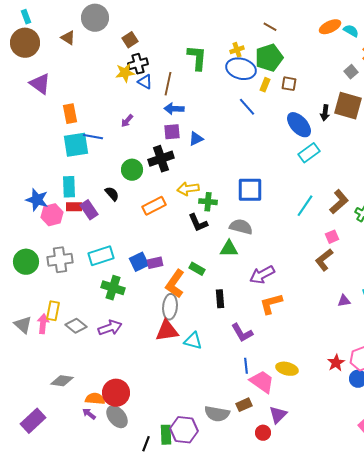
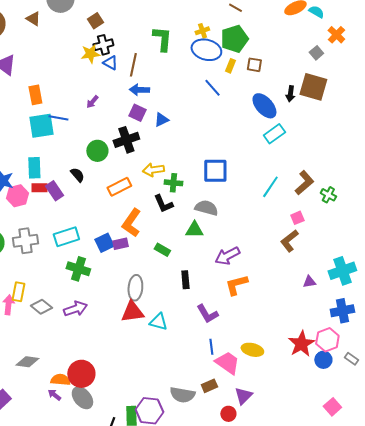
purple square: (172, 132) -> (137, 113), turned 30
orange L-shape: (175, 284) -> (131, 223), moved
red star: (336, 363) -> (301, 344), size x1.5

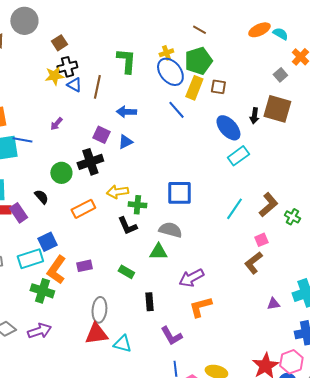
blue ellipse: (206, 50) -> (170, 72), turned 36
yellow rectangle: (230, 66) -> (194, 88), size x1.6
blue arrow: (139, 90) -> (126, 112), moved
orange L-shape: (131, 223) -> (56, 270), moved
blue square: (104, 243) -> (47, 242), moved

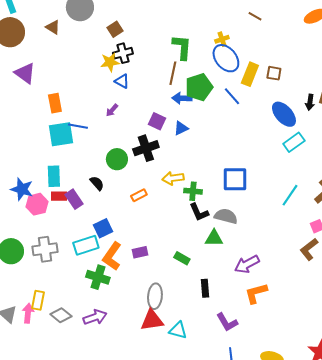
green pentagon: (198, 61) -> (199, 87), moved
blue triangle: (74, 85) -> (122, 81), moved
brown line: (97, 87) -> (173, 73), moved
orange rectangle: (83, 209) -> (139, 195), size x0.7
black L-shape: (127, 226) -> (199, 212), moved

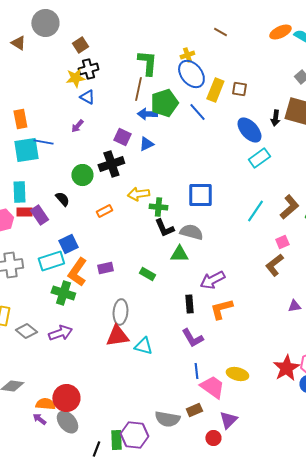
black rectangle: (205, 288) -> (189, 304), moved

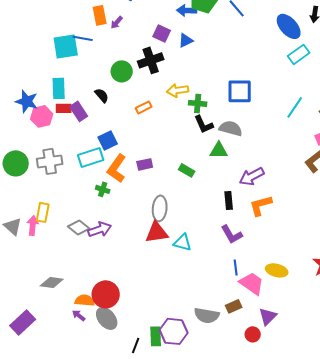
orange rectangle: (20, 119) -> (100, 15), moved
green cross: (63, 293) -> (103, 189), size x0.6
gray diamond: (26, 331) -> (79, 227), moved

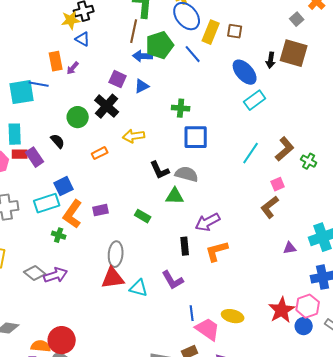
black cross: (151, 60) -> (107, 106), turned -30
green cross: (198, 103) -> (181, 108), moved
purple L-shape: (232, 234) -> (173, 280), moved

